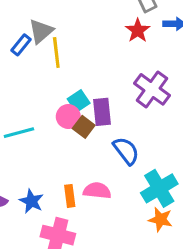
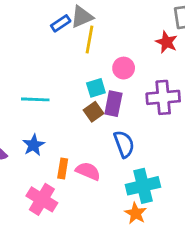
red star: (138, 30) -> (167, 42), turned -30
purple cross: (152, 89) -> (163, 97), turned 32
pink circle: (68, 117) -> (124, 68), moved
blue star: (31, 201) -> (34, 145), moved

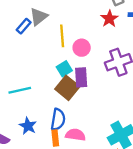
yellow line: (90, 40) -> (62, 36), moved
red star: (167, 42) -> (109, 19), turned 30
brown square: (93, 112) -> (67, 88), size x1.5
blue semicircle: (124, 144) -> (58, 119), moved, turned 45

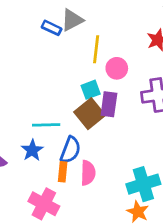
blue rectangle: (24, 26) -> (52, 28), turned 63
cyan line: (20, 90) -> (46, 125), moved
pink semicircle: (75, 135) -> (88, 173), turned 72

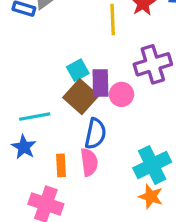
yellow line: (96, 49) -> (113, 19), moved
pink circle: (117, 68) -> (122, 94), moved
blue semicircle: (70, 150) -> (95, 134), moved

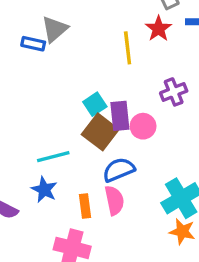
purple cross: (153, 64) -> (174, 92), size x0.7
blue semicircle: (95, 134) -> (119, 170), turned -120

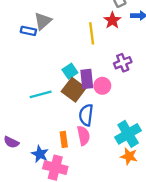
cyan line: (53, 157) -> (41, 94), moved
blue semicircle: (119, 170) -> (86, 115), turned -60
blue star: (44, 190) -> (40, 154), moved

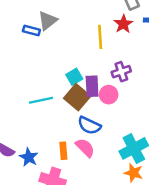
purple cross: (123, 63) -> (121, 72), moved
blue semicircle: (86, 115) -> (89, 125), turned -75
pink semicircle: (83, 136) -> (85, 148), turned -36
blue star: (40, 154) -> (29, 157), moved

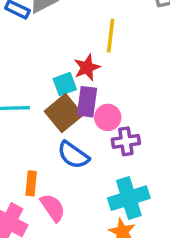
red star: (123, 24) -> (87, 67), moved
purple cross: (121, 72) -> (126, 141), moved
pink semicircle: (85, 148) -> (53, 208), moved

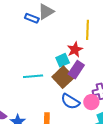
purple rectangle: (87, 102) -> (76, 70), turned 30
pink circle: (108, 117) -> (91, 102), moved

